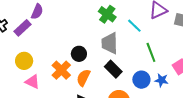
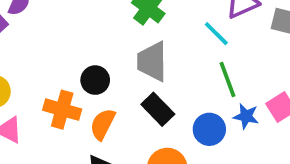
cyan line: (134, 26) -> (216, 34), moved
orange cross: (61, 70) -> (62, 110), turned -30
blue star: (161, 80) -> (246, 116), moved

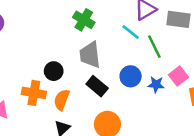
green line: (228, 80) -> (154, 47), moved
blue circle: (209, 129) -> (131, 76), moved

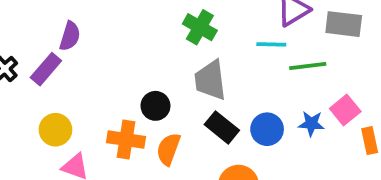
cyan line: (131, 32) -> (271, 44), turned -36
green line: (154, 47) -> (308, 66), turned -70
blue circle: (131, 76) -> (267, 129), moved

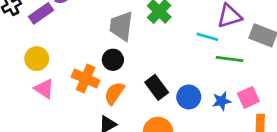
gray trapezoid: (210, 80) -> (121, 26), moved
blue star: (311, 124) -> (222, 101), turned -30

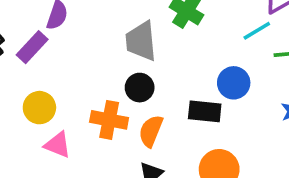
cyan line: (207, 37) -> (257, 31), turned -35
black rectangle: (157, 87) -> (205, 111), turned -35
blue circle: (189, 97) -> (234, 83), moved

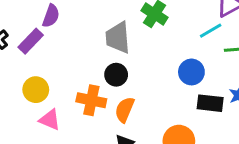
black rectangle: (205, 111) -> (210, 103), moved

